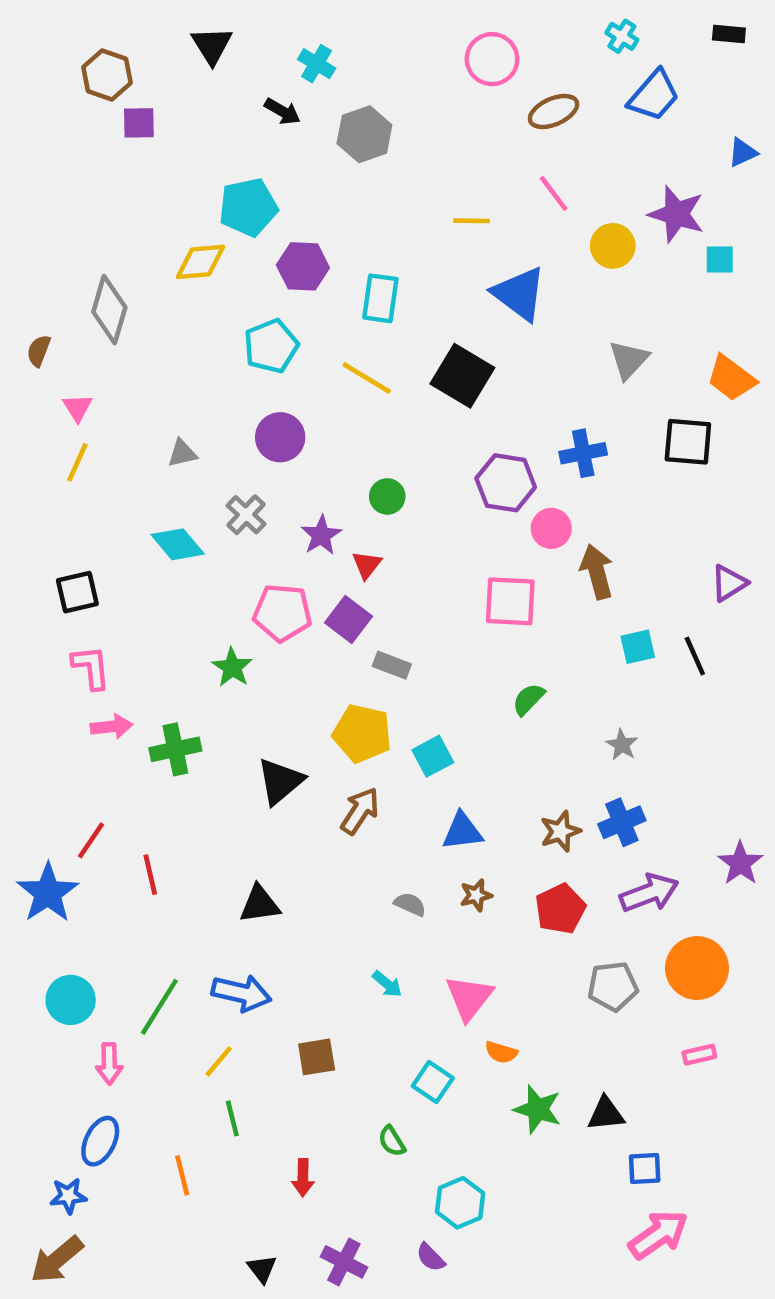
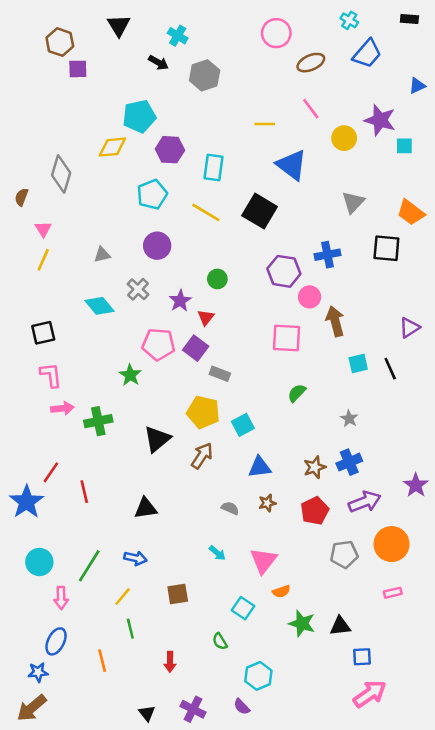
blue arrow: (241, 993) -> (135, 558), size x0.7
orange semicircle: (501, 1052) -> (281, 591), turned -36

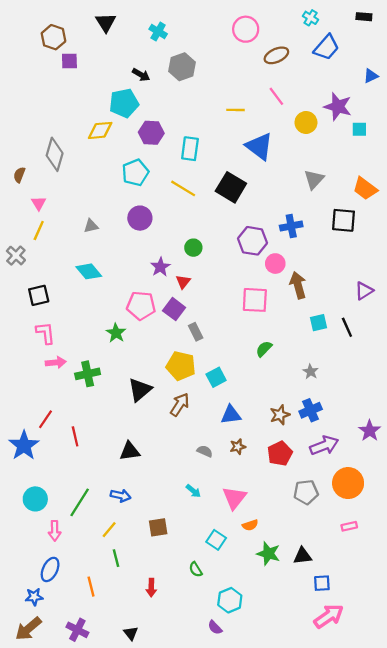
black arrow: (158, 63) -> (141, 75), moved
gray cross: (138, 289) -> (16, 256), moved
gray rectangle: (220, 374) -> (196, 332), turned 42
purple cross: (193, 709) -> (77, 630), moved

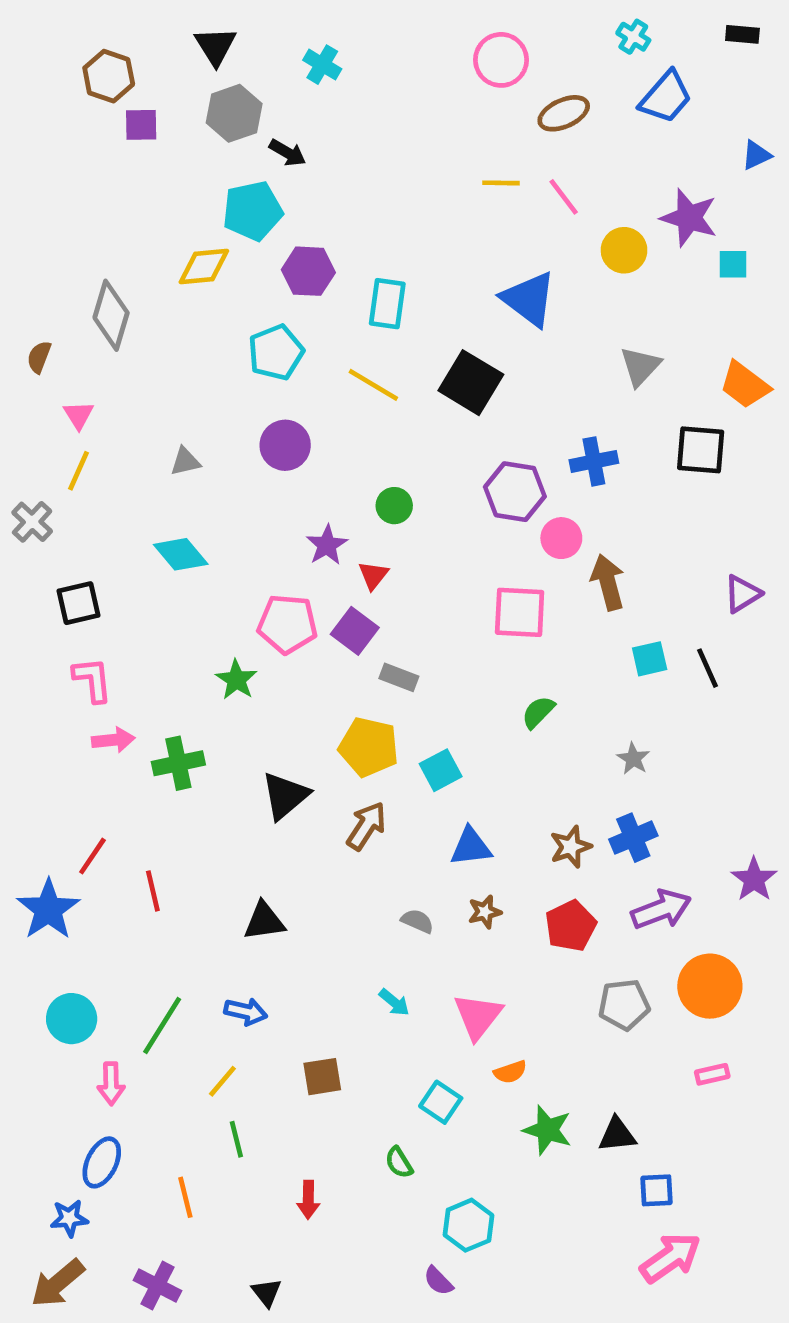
gray hexagon: (182, 67) -> (234, 113), moved
yellow line: (235, 110) -> (501, 183), moved
gray rectangle: (196, 332) -> (399, 677), turned -42

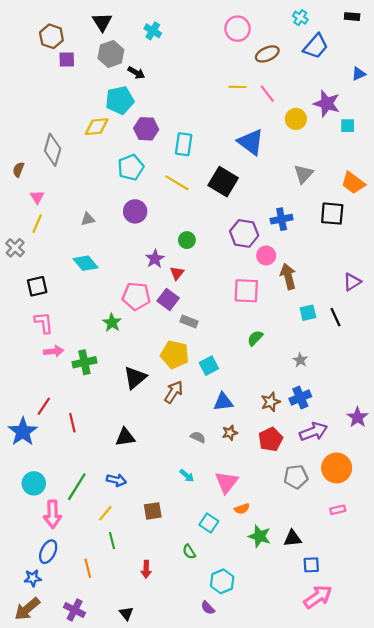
pink arrow: (111, 1084) -> (53, 514), size x1.4

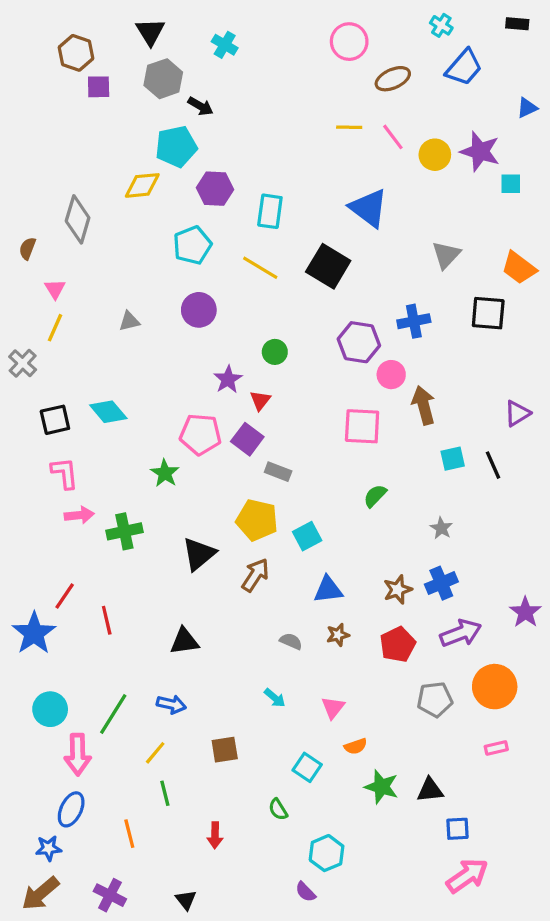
yellow circle: (296, 119) -> (435, 155), moved
cyan diamond: (86, 263) -> (108, 412), moved
pink triangle: (227, 482) -> (333, 708), size x0.7

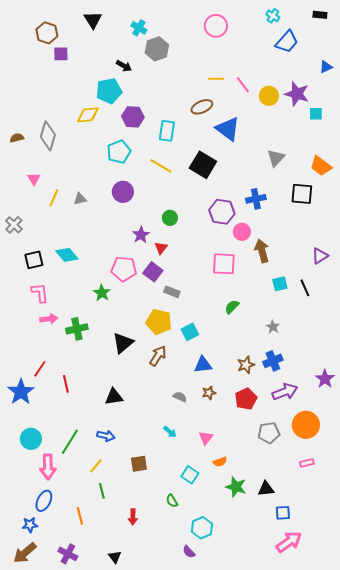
gray hexagon: (163, 79) -> (157, 49), moved
brown ellipse: (393, 79) -> (202, 107), moved
brown semicircle: (27, 248) -> (17, 138), moved, turned 56
yellow line: (55, 328) -> (54, 198), moved

